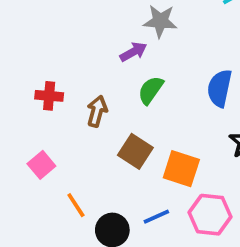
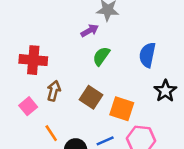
red cross: (49, 96) -> (33, 60), size x1.5
brown arrow: (97, 111) -> (54, 91), moved

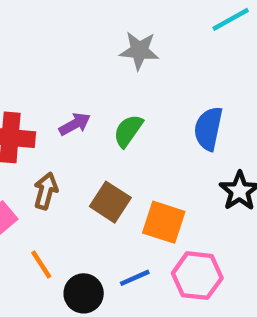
purple arrow: (90, 31) -> (75, 124), moved

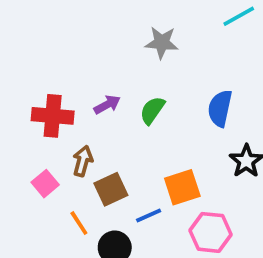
brown square: (110, 202) -> (111, 189), moved, turned 32
orange square: (164, 222) -> (182, 187), turned -36
blue line: (135, 278) -> (149, 216), moved

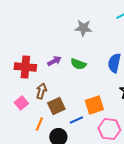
green semicircle: (152, 110) -> (78, 64), turned -105
orange line: (79, 223) -> (39, 124), turned 56

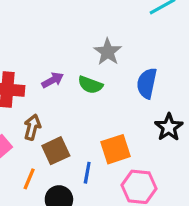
gray star: (83, 28) -> (108, 52), moved, turned 30
blue line: (76, 120) -> (87, 173), turned -56

